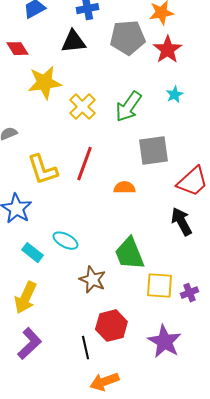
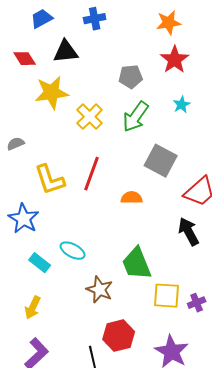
gray pentagon: (127, 38) -> (131, 77), moved, size x0.7
black triangle: (73, 42) -> (66, 52), moved
gray square: (153, 151) -> (161, 161), turned 36
yellow arrow: (25, 298) -> (33, 308), size x0.7

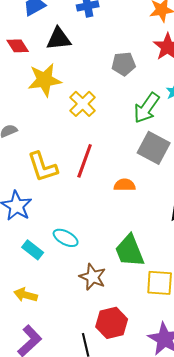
green arrow: (136, 117) -> (147, 108), moved
yellow arrow: (33, 308) -> (26, 295), turned 80

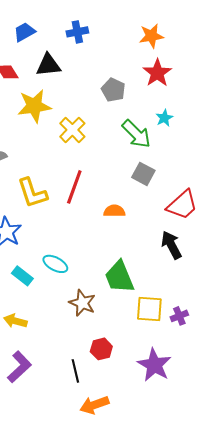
gray pentagon: (124, 64) -> (113, 90), turned 30
green arrow: (147, 108) -> (136, 134), turned -80
gray square: (154, 148) -> (143, 174), size x0.7
red hexagon: (112, 323) -> (101, 349), size x0.7

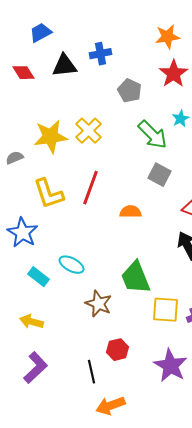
blue cross: (77, 32) -> (101, 54), moved
yellow star: (34, 106) -> (51, 137), moved

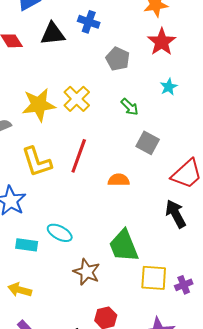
blue cross: (101, 54) -> (89, 22), turned 30
green arrow: (153, 135) -> (130, 107), moved, size x0.6
cyan rectangle: (39, 277) -> (27, 245), turned -30

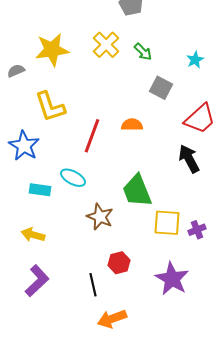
cyan star: (169, 87) -> (195, 60), moved
yellow cross: (77, 99) -> (106, 45), moved
red line: (79, 156) -> (92, 136), moved

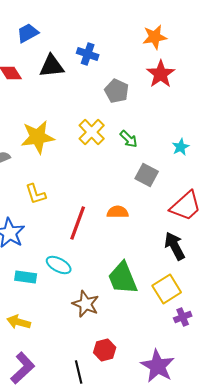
yellow L-shape: (50, 107) -> (36, 194), size x0.7
yellow square: (167, 223) -> (167, 289), moved, turned -36

